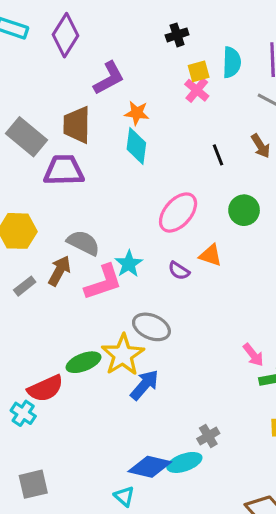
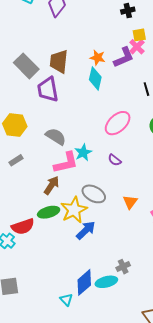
purple L-shape: (109, 78) -> (124, 57), moved
purple trapezoid: (64, 170) -> (48, 89), turned -104
orange triangle: (210, 255) -> (130, 202), moved, turned 42
brown arrow: (59, 271) -> (51, 185), moved
blue diamond: (150, 467) -> (84, 282), turned -60

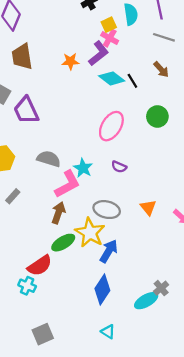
brown trapezoid: (59, 61) -> (22, 57), moved
cyan diamond: (95, 78) -> (112, 78), moved, turned -50
gray cross: (123, 267) -> (161, 288), moved
blue diamond: (84, 282) -> (102, 289), moved

